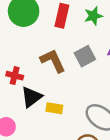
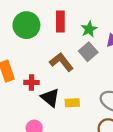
green star: (93, 16) -> (89, 29), moved
black triangle: (31, 97) -> (50, 98), turned -30

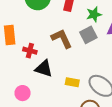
black triangle: (50, 98) -> (44, 69), turned -36
yellow rectangle: (72, 103) -> (72, 82), moved

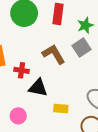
yellow rectangle: (72, 82) -> (61, 108), moved

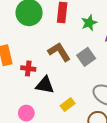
gray square: (82, 48) -> (86, 57), moved
yellow rectangle: (61, 108) -> (68, 105), turned -40

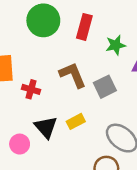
black triangle: (45, 85) -> (46, 127), moved, turned 30
yellow rectangle: (68, 105) -> (76, 121), moved

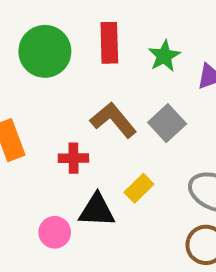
red cross: (31, 89) -> (73, 158), moved
black triangle: (46, 127) -> (97, 210), turned -30
pink circle: (20, 144) -> (55, 232), moved

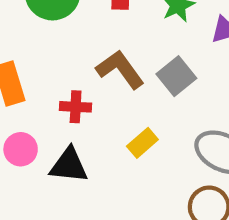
black triangle: (97, 210) -> (69, 165), moved
pink circle: (55, 232) -> (21, 149), moved

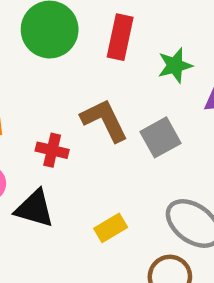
yellow rectangle: (142, 143) -> (111, 228), moved

